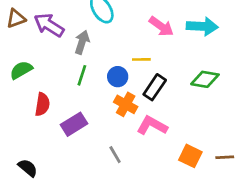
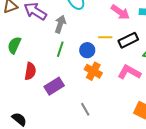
green semicircle: (21, 70) -> (14, 45), turned -36
black rectangle: (155, 87) -> (128, 40), moved, turned 30
pink L-shape: (152, 126) -> (129, 72), moved

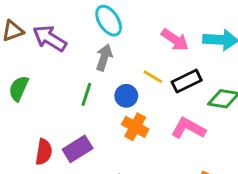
gray arrow: (60, 24) -> (104, 57), moved
yellow line: (105, 37) -> (153, 77), turned 32
red semicircle: (30, 71) -> (44, 152), moved

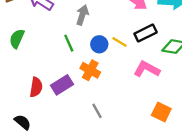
yellow line: (153, 77) -> (120, 42), moved
green line: (86, 94) -> (69, 43), turned -42
orange cross: (135, 127) -> (90, 70), moved

